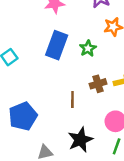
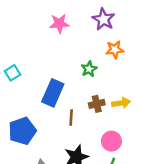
blue rectangle: (57, 45) -> (53, 93), moved

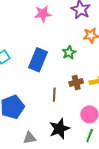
blue rectangle: (53, 93) -> (38, 60), moved

